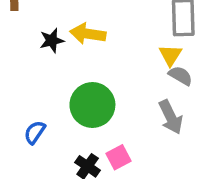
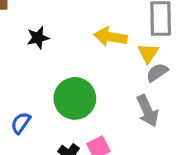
yellow arrow: (88, 34) -> (110, 37), moved
gray semicircle: (180, 76) -> (157, 72), turned -65

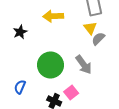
yellow arrow: (110, 37) -> (53, 16), moved
gray arrow: (147, 111) -> (84, 65), moved

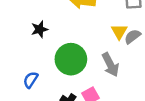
yellow triangle: (90, 28) -> (119, 32), moved
black star: (20, 32) -> (39, 29), moved

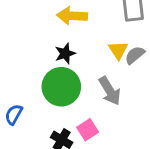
black star: (39, 29) -> (65, 53), moved

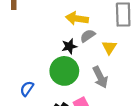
gray semicircle: (135, 55) -> (88, 36), moved

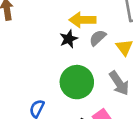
black star: (69, 46) -> (69, 39), moved

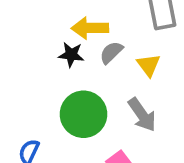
black star: (69, 39) -> (71, 55), turned 30

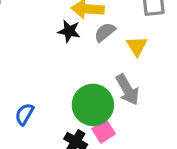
green circle: (84, 114) -> (93, 105), moved

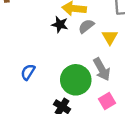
blue semicircle: (24, 114) -> (28, 72), moved
pink square: (103, 131) -> (107, 101), moved

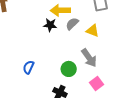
yellow triangle: (110, 37) -> (93, 31), turned -32
green circle: (76, 80) -> (69, 69), size x0.6

